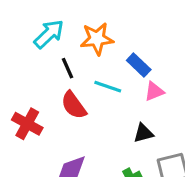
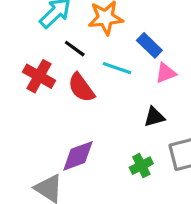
black line: (67, 68) -> (75, 49), turned -30
red cross: (27, 124) -> (39, 76), moved

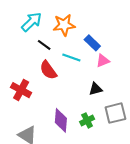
red cross: (39, 76) -> (21, 90), moved
purple diamond: (78, 156) -> (61, 120), moved, turned -65

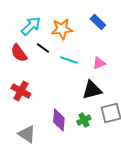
blue rectangle: (92, 43) -> (98, 22), moved
red semicircle: (48, 70) -> (19, 53), moved
black triangle: (95, 89) -> (92, 90), size x1.5

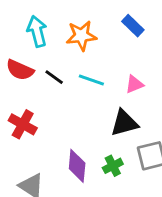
cyan arrow: (31, 26) -> (37, 31), turned -60
black line: (43, 48) -> (54, 77), moved
red semicircle: (19, 53) -> (20, 70), turned -30

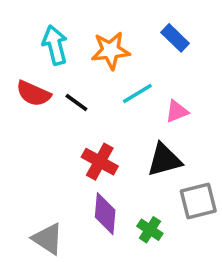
cyan line: (91, 80) -> (137, 94), moved, turned -50
red cross: (23, 124) -> (100, 162), moved
green cross: (113, 166) -> (150, 230), moved, turned -30

